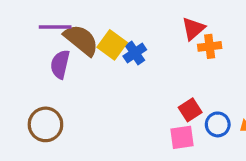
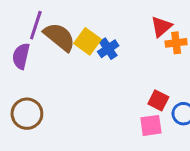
purple line: (55, 27) -> (36, 25), turned -72
purple semicircle: (60, 64) -> (21, 56), moved
red square: (190, 110) -> (158, 100), turned -30

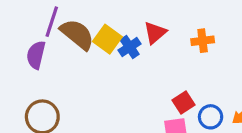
red triangle: (161, 27) -> (155, 33), moved
red square: (158, 100) -> (184, 103), turned 30

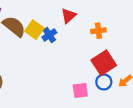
red triangle: (155, 33) -> (69, 16), moved
red square: (184, 103) -> (104, 63), moved, size x1.6

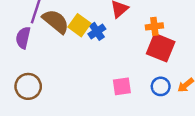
red square: (104, 63) -> (161, 48), moved, turned -35
pink square: (80, 91) -> (122, 86), moved

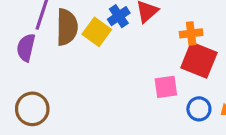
brown semicircle: (56, 21) -> (67, 27), turned 52
blue cross: (97, 31) -> (119, 16), moved
pink square: (122, 86) -> (166, 87), moved

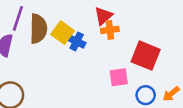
blue cross: (119, 16) -> (77, 41), moved, turned -30
orange cross: (191, 33) -> (110, 30), moved

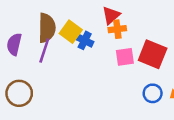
purple line: (18, 18) -> (44, 51), moved
pink square: (119, 77) -> (125, 57), moved

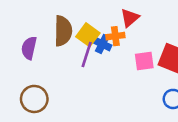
orange cross: (117, 29) -> (115, 36), moved
purple line: (44, 51) -> (87, 54), moved

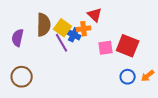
red triangle: (130, 18) -> (95, 15), turned -35
purple line: (87, 54) -> (62, 43), turned -48

